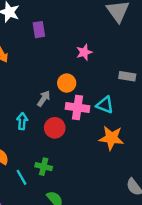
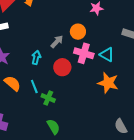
cyan line: (21, 177) -> (34, 87), moved

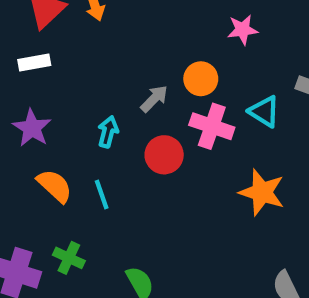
cyan triangle: (107, 55) -> (264, 112), moved
green cross: (48, 98) -> (69, 258), moved

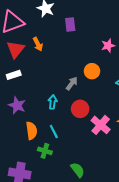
pink cross: (212, 126) -> (101, 125), moved, turned 30
orange semicircle: (55, 186) -> (31, 131), turned 48
green cross: (69, 258) -> (45, 151), moved

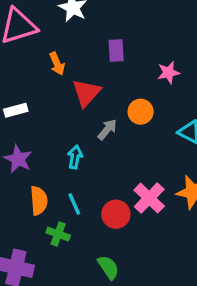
purple rectangle: (70, 25) -> (116, 50), moved
red triangle: (16, 49) -> (86, 93), moved
red circle: (80, 109) -> (116, 214), moved

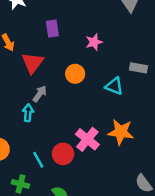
gray arrow: (107, 129) -> (40, 94), moved
cyan line: (74, 204) -> (38, 160), moved
green cross: (58, 234) -> (20, 184), moved

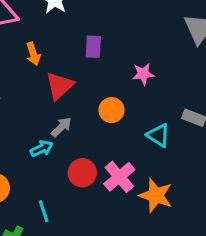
cyan arrow: (28, 113) -> (42, 149), turned 49
pink cross: (87, 139) -> (119, 177), moved
red circle: (63, 154) -> (82, 173), moved

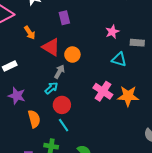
pink star: (143, 74) -> (112, 32), moved
red triangle: (60, 86) -> (51, 47), turned -30
orange circle: (112, 110) -> (72, 54), moved
red circle: (82, 173) -> (62, 105), moved

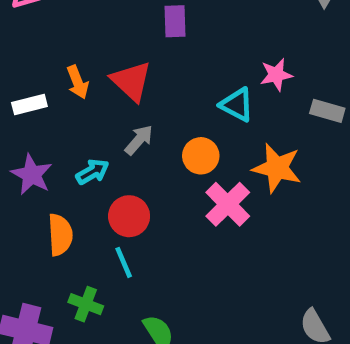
orange arrow: (30, 33) -> (78, 82), moved
orange circle: (72, 54) -> (201, 156), moved
cyan triangle: (119, 59) -> (237, 105), moved
cyan arrow: (51, 88) -> (92, 172), moved
orange star: (128, 96) -> (277, 168), moved

